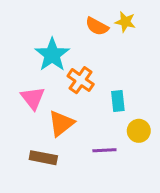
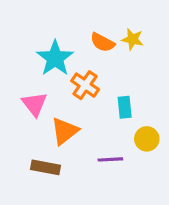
yellow star: (125, 22) -> (133, 39), moved
orange semicircle: (97, 26) -> (103, 42), moved

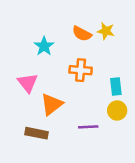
cyan star: (55, 58) -> (44, 46), size x0.7
orange cross: (85, 85) -> (81, 70), moved, turned -30
cyan rectangle: (125, 107) -> (116, 87), moved

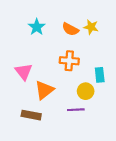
cyan star: (44, 46) -> (37, 27), moved
yellow circle: (117, 110) -> (86, 91), moved

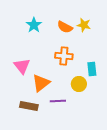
purple line: (76, 110) -> (58, 101), moved

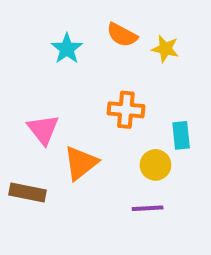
orange semicircle: (65, 27) -> (122, 35), moved
purple line: (58, 101) -> (148, 208), moved
brown rectangle: (29, 106) -> (27, 192), moved

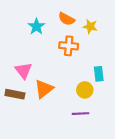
orange cross: (126, 110) -> (69, 46), moved
brown rectangle: (27, 192) -> (15, 94), moved

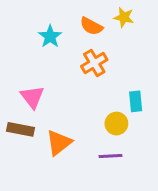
yellow star: (90, 26) -> (124, 17), moved
orange cross: (69, 46) -> (94, 63), turned -36
orange triangle: (44, 89) -> (59, 143), moved

